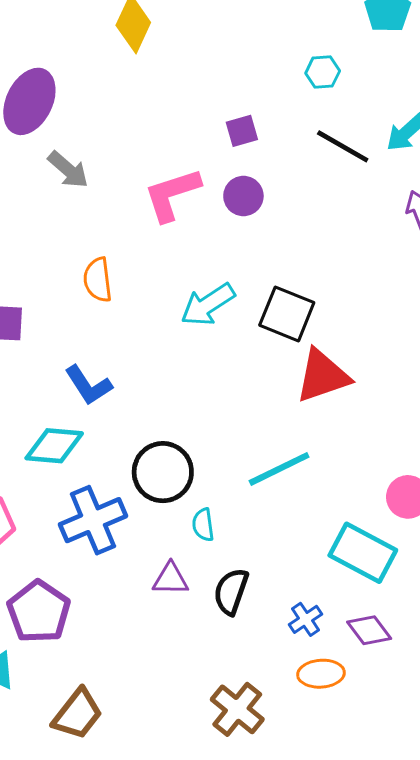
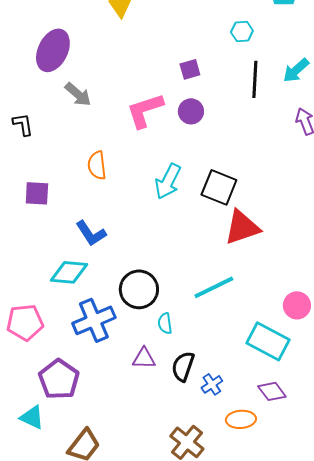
black line: (343, 146) -> (255, 79), turned 63
cyan arrow: (208, 305) -> (168, 181), turned -30
blue cross: (305, 619) -> (212, 384), moved

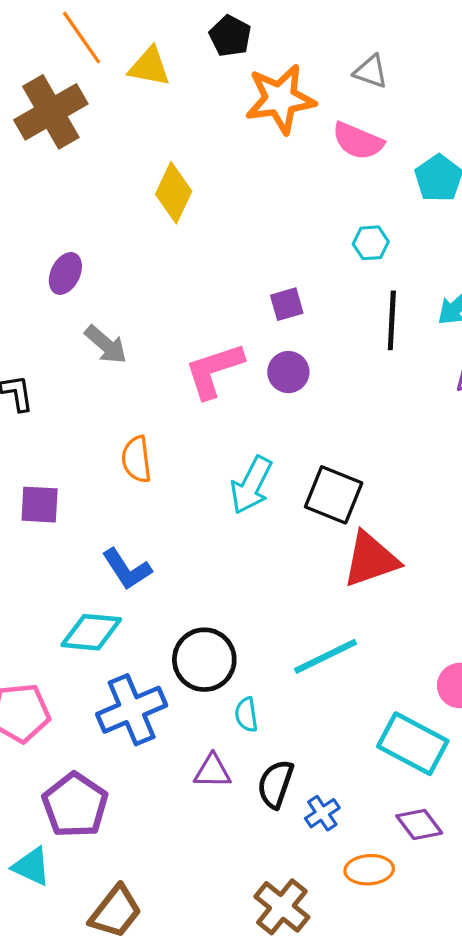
purple ellipse: (53, 50) -> (65, 273), size x0.6

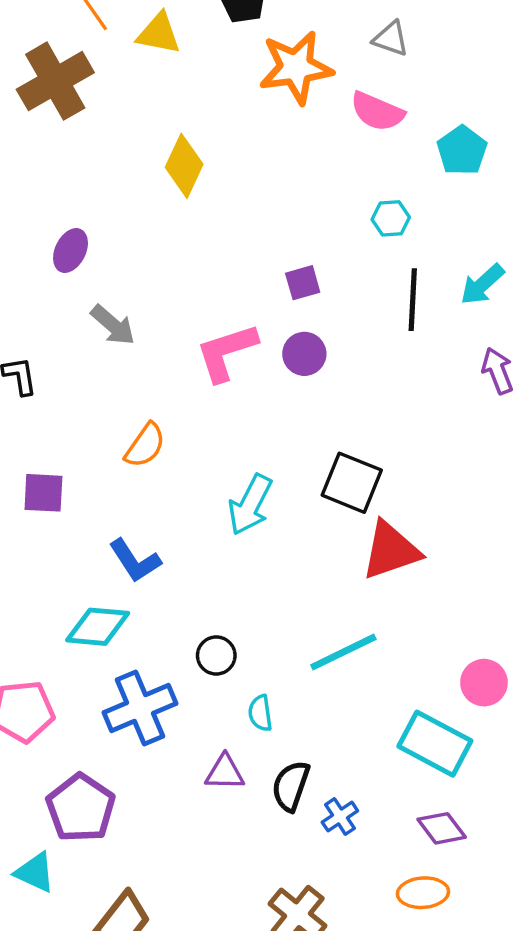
orange semicircle: (136, 459) -> (145, 445), turned -138
cyan arrow: (251, 485) -> (250, 505), moved
black circle: (204, 660) -> (216, 655), size x0.6
orange ellipse: (369, 870) -> (423, 893), moved

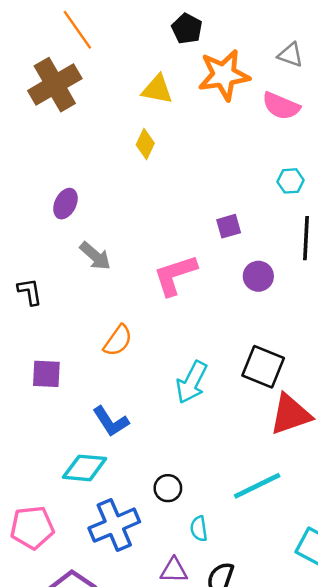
yellow triangle: (159, 34) -> (157, 89), moved
yellow diamond: (184, 166) -> (145, 144), size x0.7
purple circle: (304, 354) -> (258, 276), moved

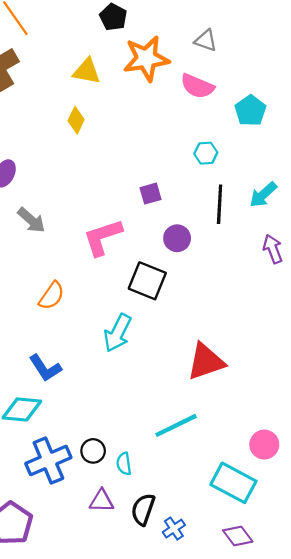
black square: (263, 367) -> (147, 281), moved
black circle: (168, 488) -> (93, 451), moved

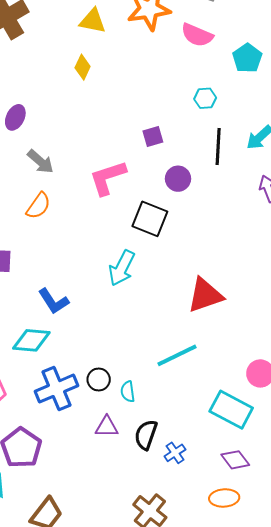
orange semicircle: (52, 296) -> (38, 206), moved

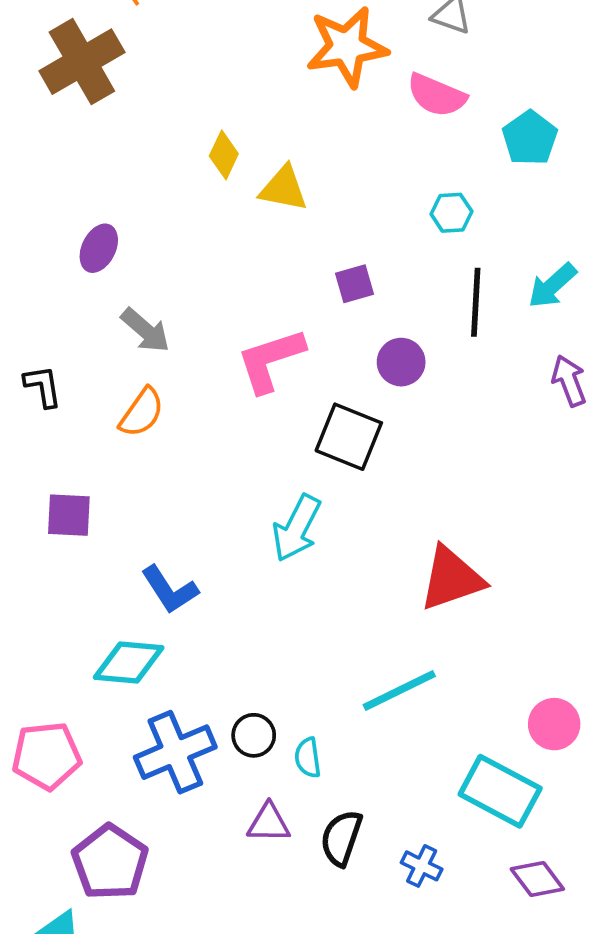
yellow triangle: (93, 21) -> (284, 188), moved
blue cross: (175, 453) -> (422, 866), moved, turned -30
purple diamond: (235, 460) -> (537, 879), moved

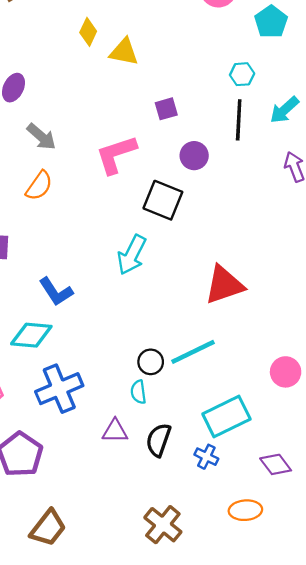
cyan hexagon: (451, 213) -> (242, 74), moved
black circle: (254, 735) -> (151, 362), moved
cyan rectangle: (500, 791) -> (226, 417), moved, turned -54

